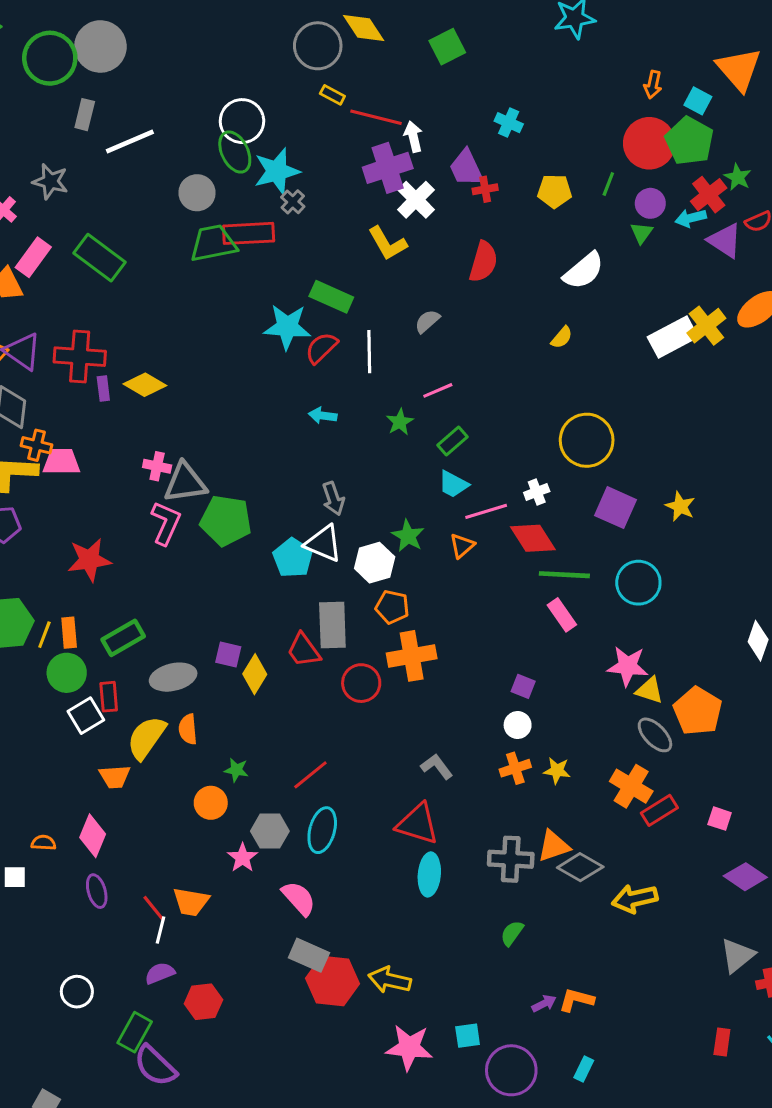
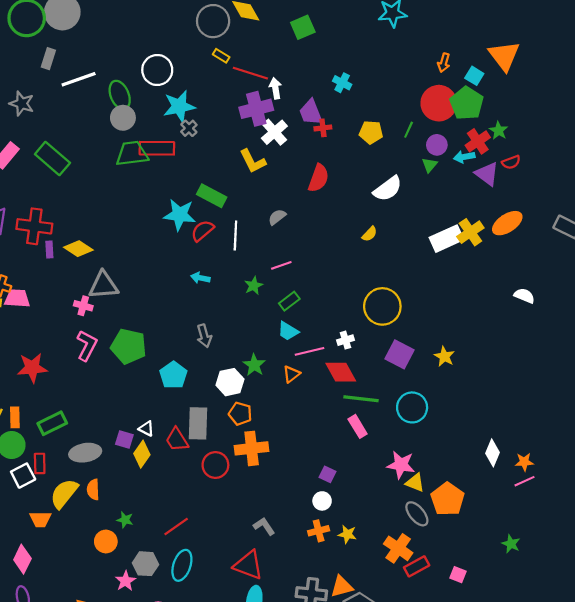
green ellipse: (235, 152) -> (120, 95), moved
gray triangle: (185, 483) -> (104, 285), moved
white triangle: (323, 543) -> (146, 429), moved, size x0.6

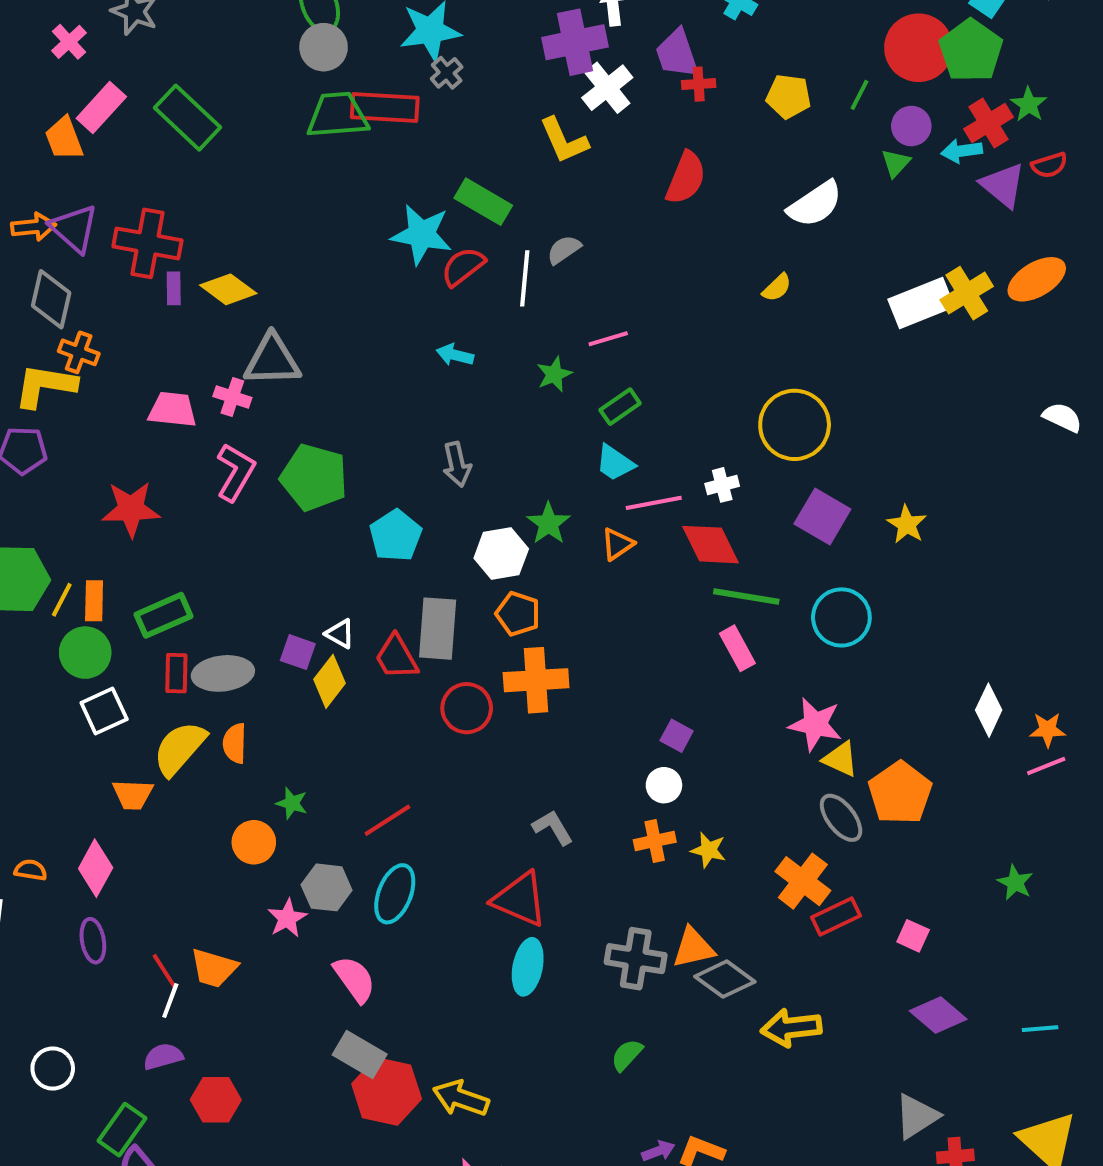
gray semicircle: (277, 217) -> (564, 250), moved
pink trapezoid: (17, 298) -> (173, 410), moved
red rectangle: (40, 463) -> (176, 673), moved

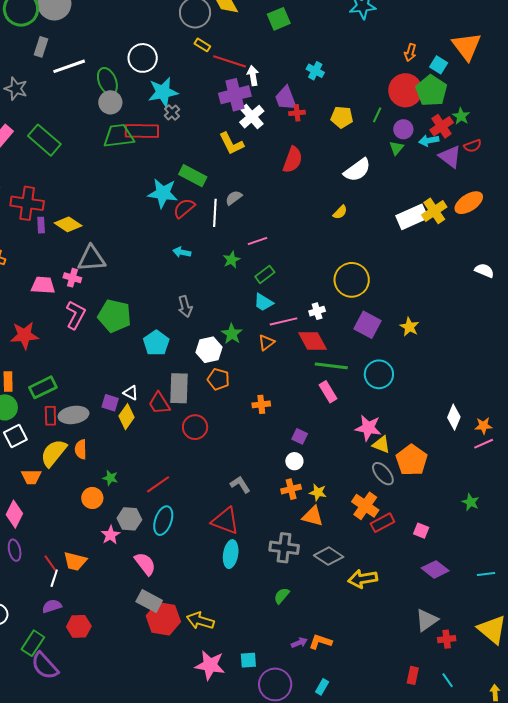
orange cross: (536, 680) -> (261, 404), moved, size x0.6
orange triangle: (693, 948) -> (313, 516), moved, turned 30

